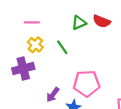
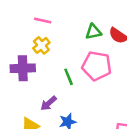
green line: (62, 47) -> (69, 77), moved
pink pentagon: (87, 83) -> (97, 66), moved

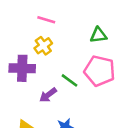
green line: (69, 77) -> (69, 80), turned -35
purple arrow: (49, 103) -> (48, 95), moved

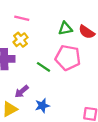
purple arrow: (48, 95) -> (22, 91), moved

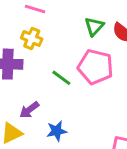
green triangle: (65, 28) -> (94, 26), turned -40
yellow cross: (20, 40) -> (32, 38), turned -32

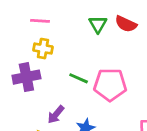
pink pentagon: (95, 67) -> (110, 85), moved

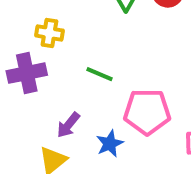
pink pentagon: (110, 85) -> (147, 112), moved

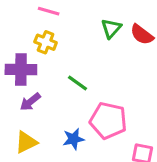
purple arrow: (68, 125) -> (30, 102), moved

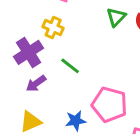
purple cross: (21, 70) -> (29, 52), turned -36
green line: (78, 83) -> (70, 66), moved

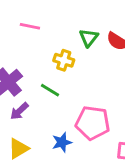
yellow cross: (53, 27) -> (64, 60), moved

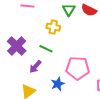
purple arrow: (19, 111) -> (35, 67), moved

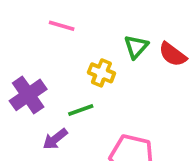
green line: (46, 49) -> (81, 110), turned -56

